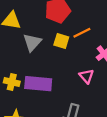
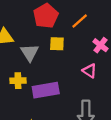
orange line: (82, 33) -> (80, 21), moved
yellow cross: (12, 82) -> (18, 81), moved

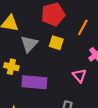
orange line: (80, 21) -> (83, 27), turned -35

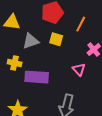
gray triangle: (29, 44) -> (31, 41), turned 30

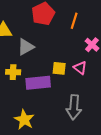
yellow square: (56, 39) -> (59, 68), moved

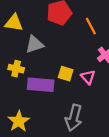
orange line: (74, 21) -> (91, 26), turned -56

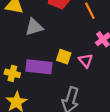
yellow cross: (16, 69) -> (12, 73), moved

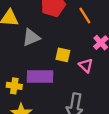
yellow square: (64, 57) -> (63, 55), moved

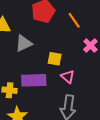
pink triangle: (86, 66) -> (68, 77), moved

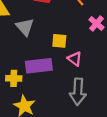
gray triangle: (24, 43) -> (25, 27), turned -42

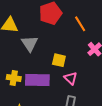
yellow cross: (14, 78) -> (14, 78), moved

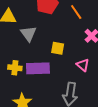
pink triangle: (71, 78) -> (83, 65), moved

